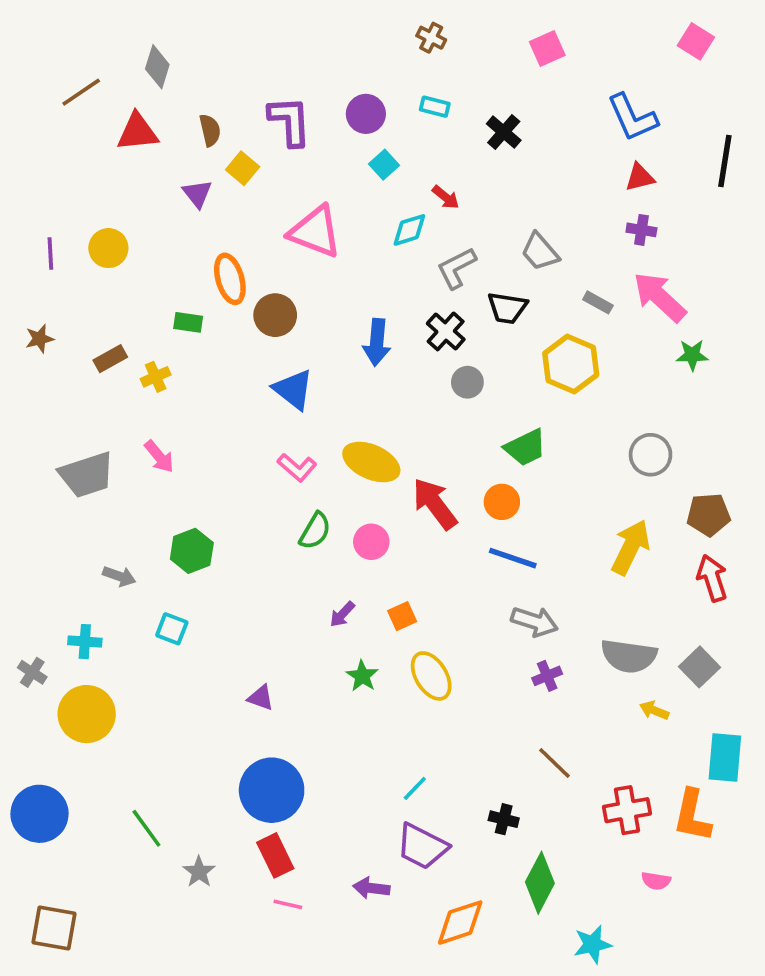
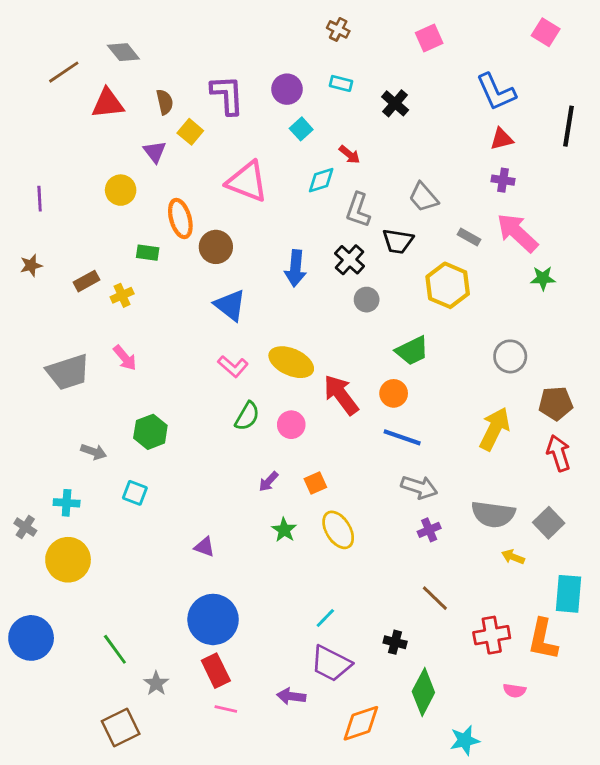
gray diamond: (157, 67) -> (123, 52), turned -56
yellow circle: (108, 248) -> (121, 190), moved
gray L-shape: (457, 268) -> (358, 210), turned -44
brown square: (54, 928) -> (121, 728), moved, turned -36

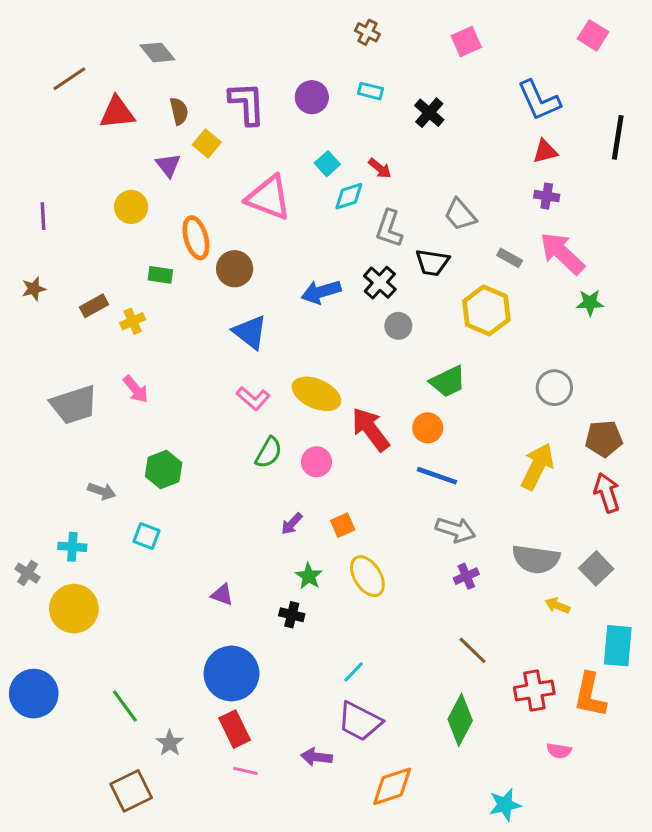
gray diamond: (123, 52) -> (157, 52), moved
cyan square: (301, 129) -> (327, 164), moved
blue arrow: (295, 268) -> (321, 292), turned 68
black cross: (395, 642) -> (292, 615), moved
green diamond: (423, 692) -> (460, 720), moved

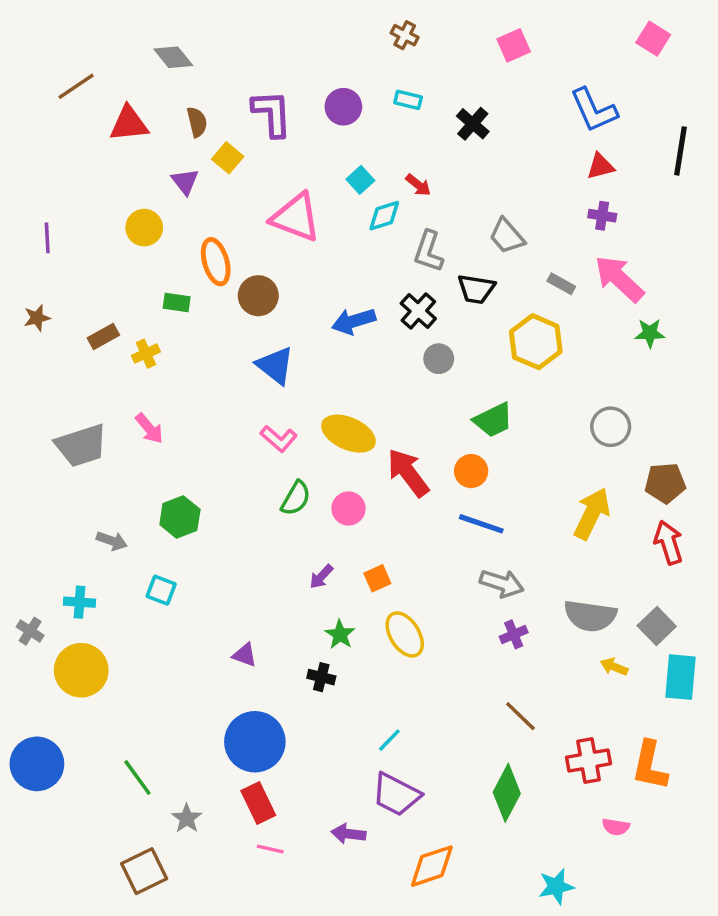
cyan rectangle: (618, 646) -> (680, 677), moved

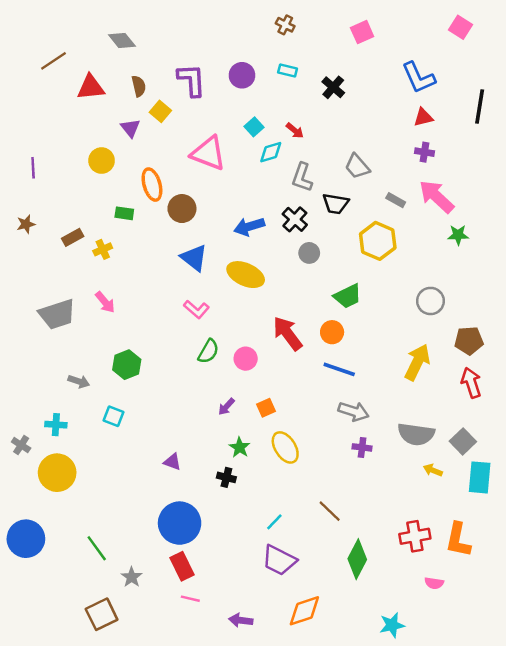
yellow ellipse: (348, 434) -> (246, 275), moved
purple cross: (514, 634) -> (362, 447), turned 30
brown line: (520, 716) -> (330, 511), moved
purple arrow: (348, 834) -> (241, 620), moved

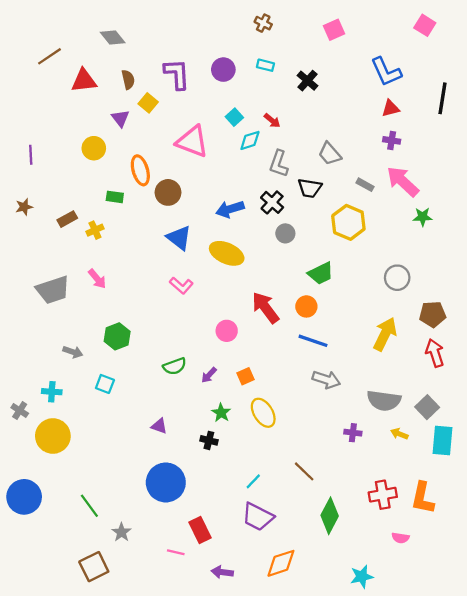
green semicircle: (208, 351) -> (175, 366), moved, turned 40
purple cross: (362, 447) -> (353, 433), moved
red rectangle: (182, 566) -> (200, 530), moved

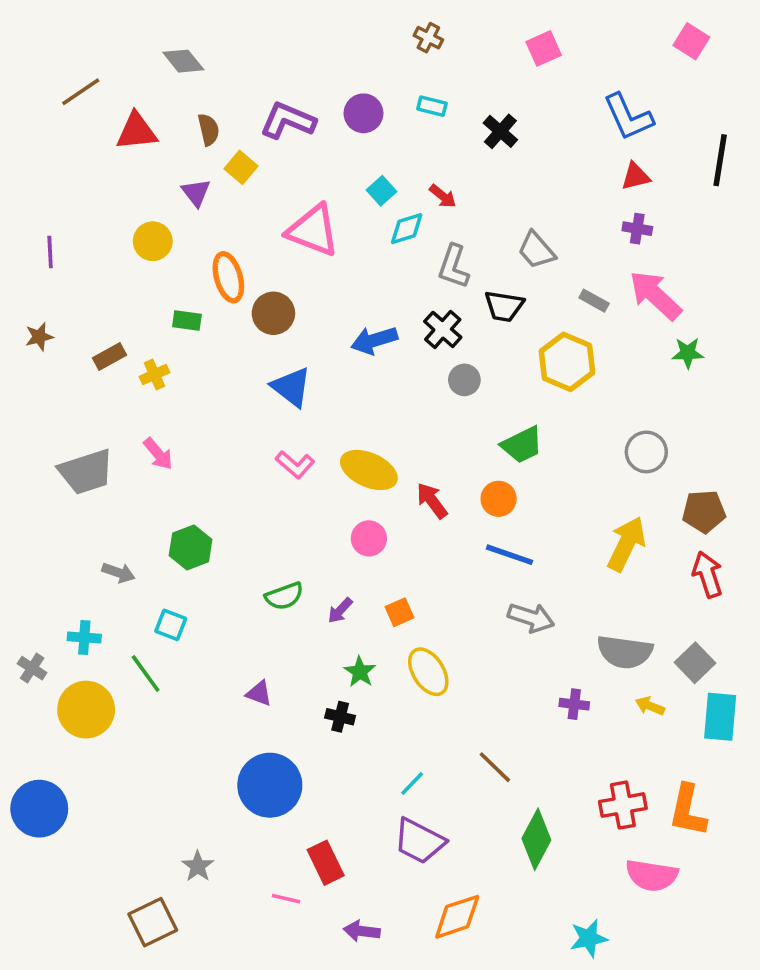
purple L-shape: (177, 74) -> (288, 121), turned -64
yellow ellipse: (227, 253) -> (369, 470), moved
red arrow: (265, 308) -> (432, 501), size x0.7
green line: (89, 506) -> (146, 674), moved
pink semicircle: (400, 538) -> (652, 875), size x1.8

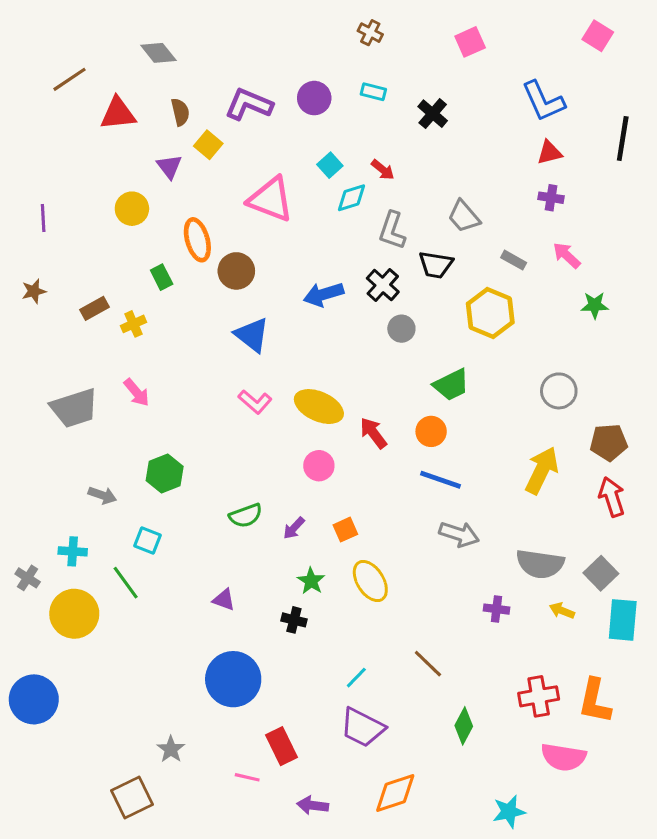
pink arrow: (655, 295) -> (567, 255), size x0.6
green rectangle: (187, 320) -> (162, 277), turned 55
green diamond: (536, 839) -> (464, 726), size x0.7

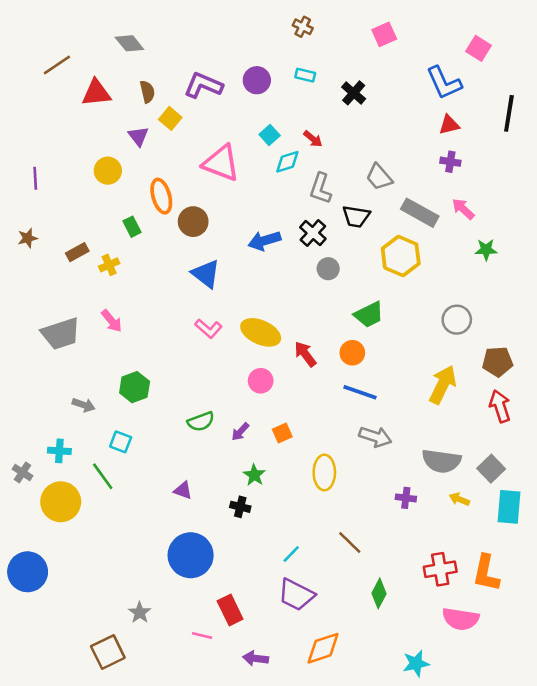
pink square: (598, 36) -> (478, 48), moved
gray rectangle: (514, 260) -> (420, 213), size x1.8
yellow ellipse: (370, 581) -> (324, 472), moved, turned 32

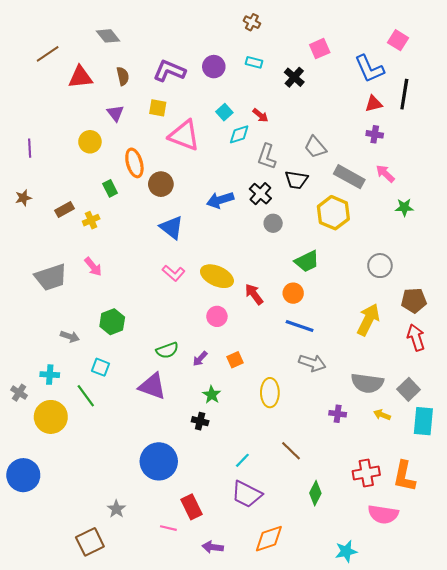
pink square: (384, 34) -> (320, 49), moved
black line: (509, 113) -> (404, 94), moved
yellow square: (170, 118) -> (158, 108), moved, turned -30
purple triangle: (183, 490) -> (152, 386), moved, size x1.8

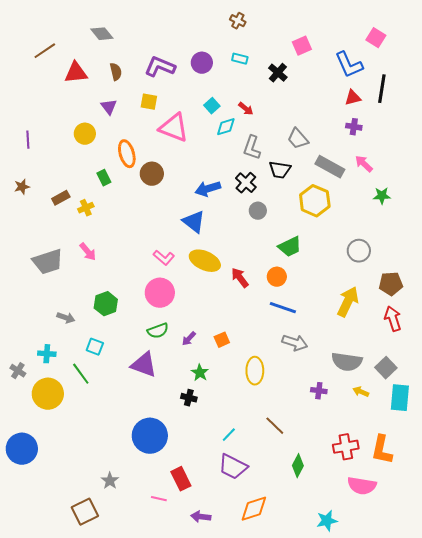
blue triangle: (171, 227) -> (194, 222), moved
pink circle: (217, 316) -> (160, 293), moved, size x1.5

